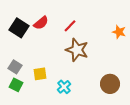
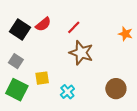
gray square: (15, 67) -> (16, 61), moved
green square: (16, 85) -> (17, 90), size x1.5

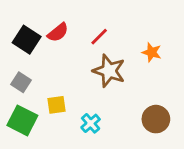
orange star: (125, 34) -> (152, 52), moved

